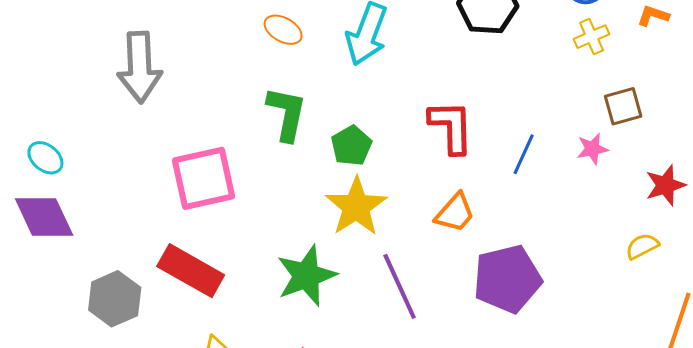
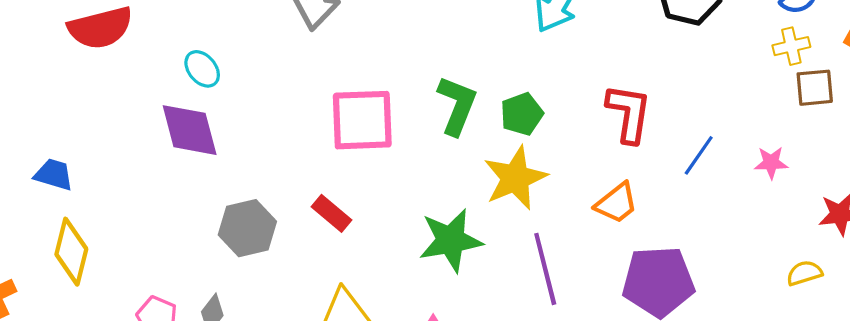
brown square: (623, 106) -> (815, 88), moved
green L-shape: (287, 114) -> (457, 105), moved
red rectangle: (191, 271) -> (332, 213), size x0.6

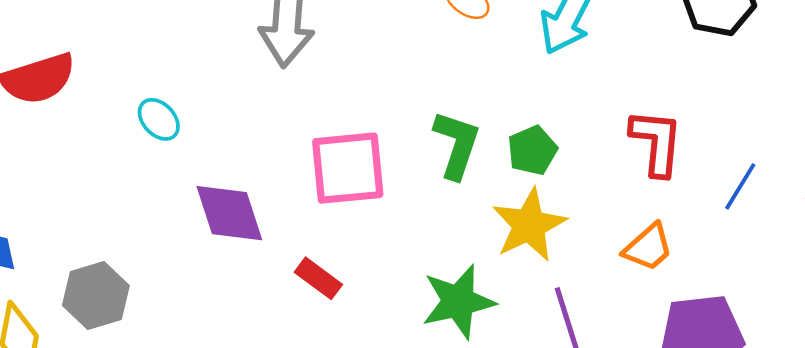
purple diamond: (190, 130) -> (229, 213), moved
gray hexagon: (247, 228) -> (96, 296), moved

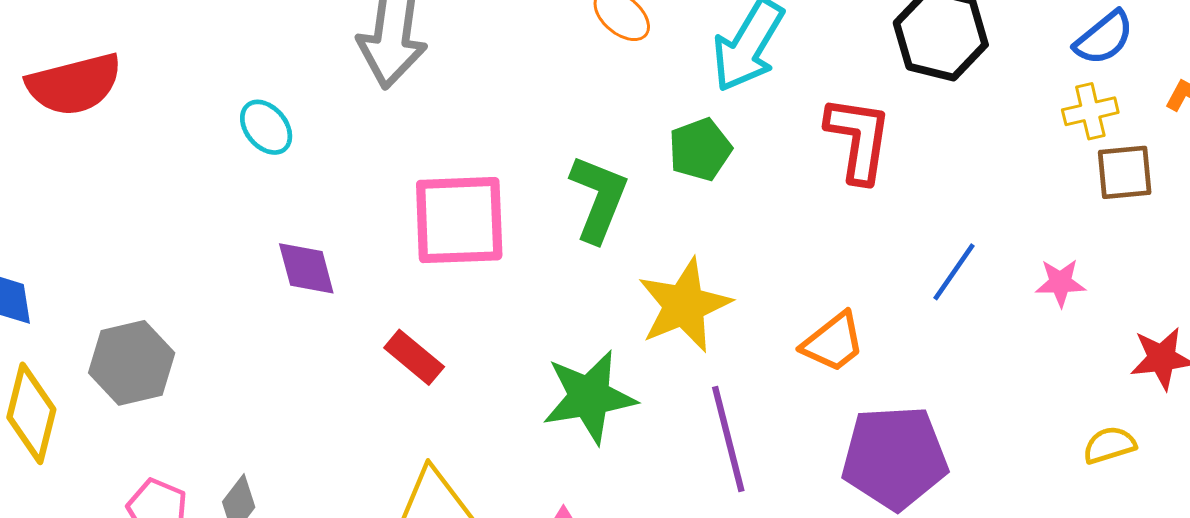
cyan ellipse: (159, 119) -> (266, 127), moved
red L-shape: (656, 142) -> (858, 139), moved
green pentagon: (532, 150) -> (700, 149), moved
purple diamond: (229, 213) -> (306, 268), size x0.7

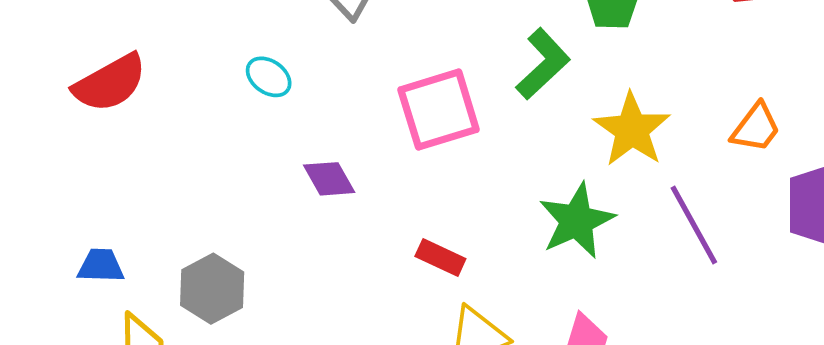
green L-shape: (598, 198) -> (543, 64), turned 40
red rectangle: (414, 357) -> (440, 258), moved

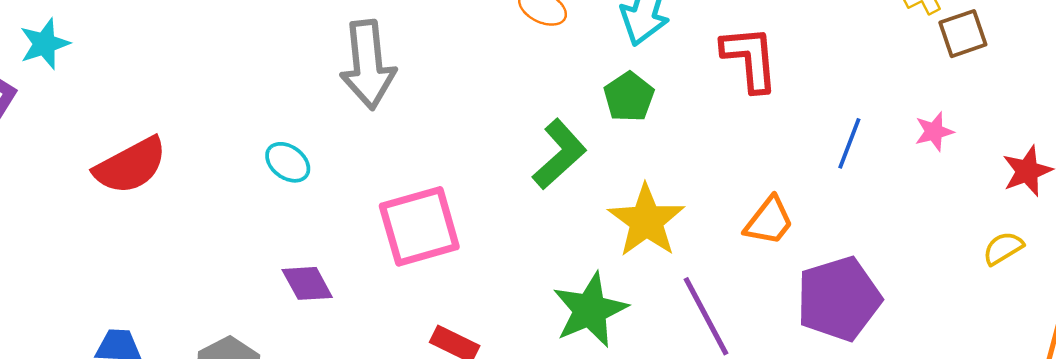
pink square: (439, 110) -> (419, 226), moved
purple diamond: (329, 179) -> (307, 283), moved

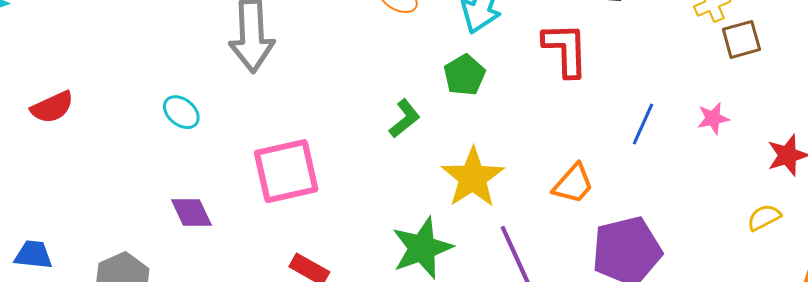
green L-shape: (559, 154) -> (405, 119), size x0.7
red semicircle: (131, 166) -> (52, 107), size x0.7

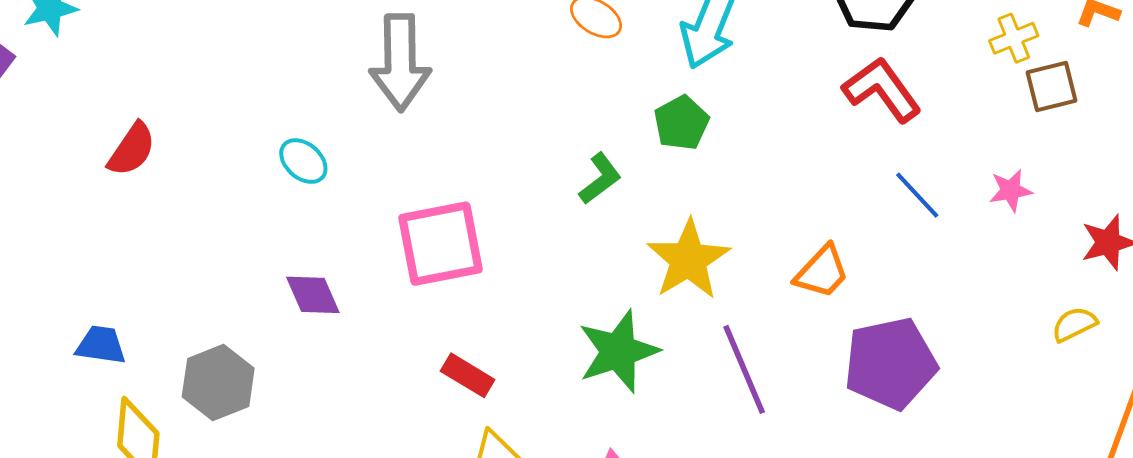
red L-shape: (566, 50) -> (882, 90), moved, turned -36
red semicircle: (52, 107) -> (132, 149), turned -33
blue line: (643, 124) -> (917, 195), turned -69

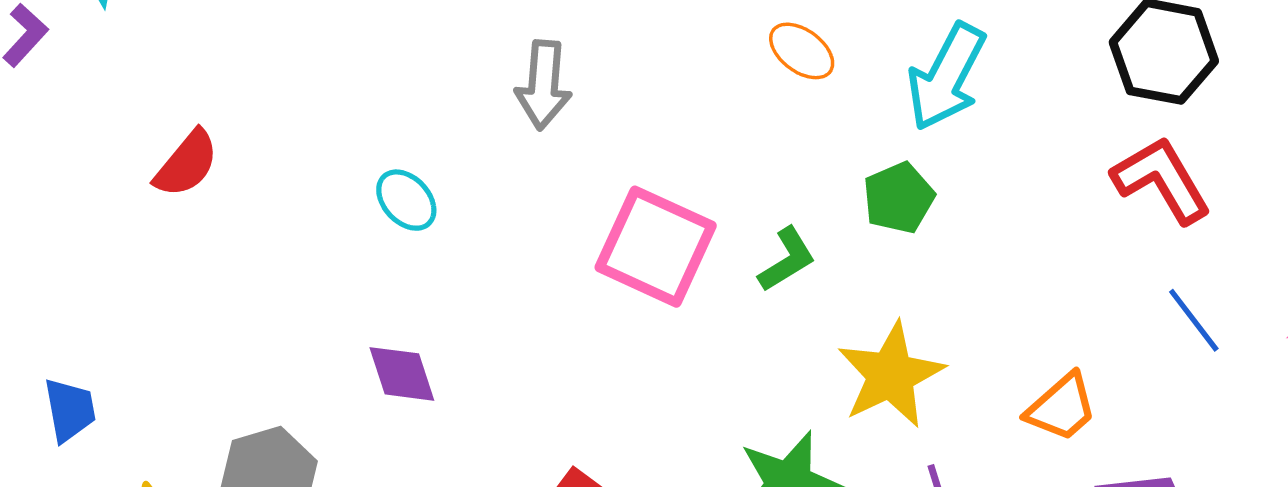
gray arrow: (400, 62) -> (543, 85), size x0.7
pink square: (441, 244) -> (656, 247), moved, turned 30
blue trapezoid: (101, 345) -> (70, 410), moved, turned 66

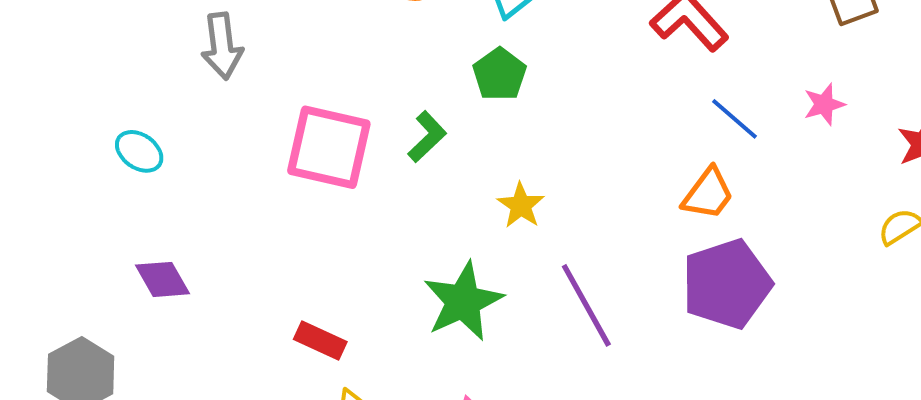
yellow star: (891, 375) -> (521, 205), size x0.6
orange trapezoid: (1062, 407) -> (708, 194), moved

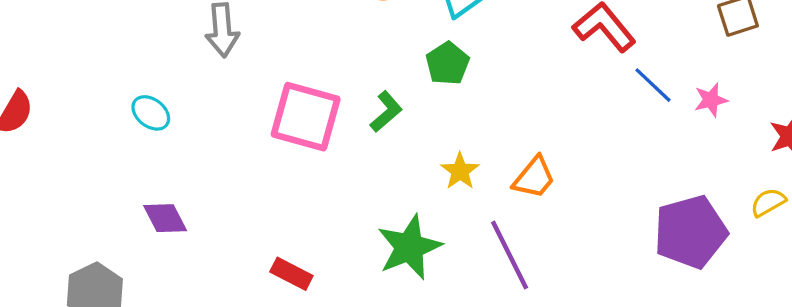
blue line: (735, 119) -> (653, 85), moved
orange trapezoid: (708, 194) -> (534, 178), moved
purple pentagon: (727, 284) -> (691, 232), moved

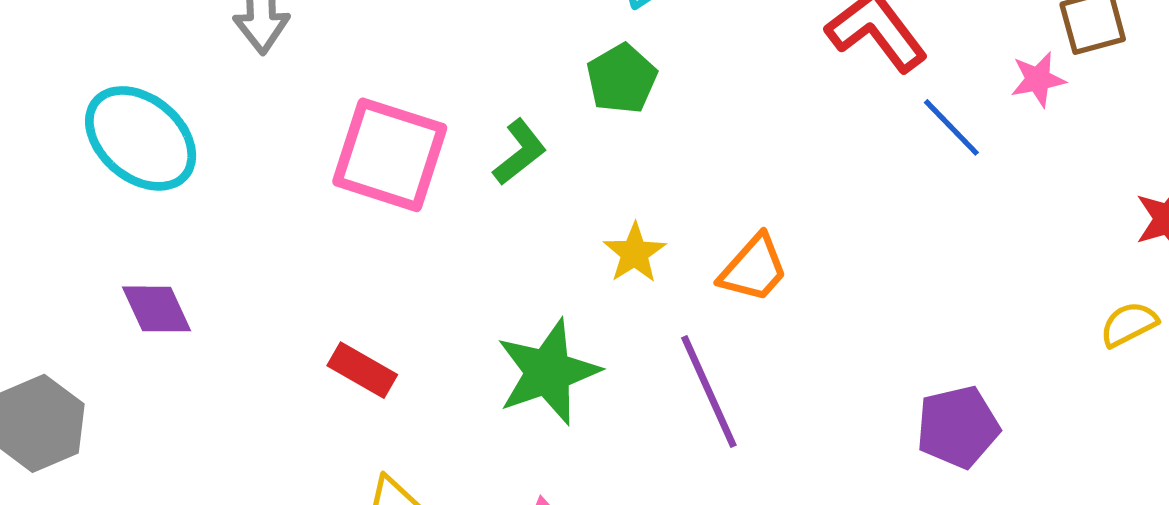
pink star: (711, 100) -> (1038, 79), moved
cyan ellipse: (151, 113) -> (141, 138), size x1.8
purple pentagon: (691, 232) -> (958, 427), moved, size x0.7
red rectangle: (291, 274) -> (362, 370), moved

